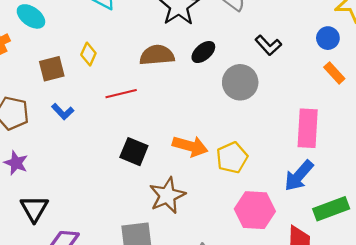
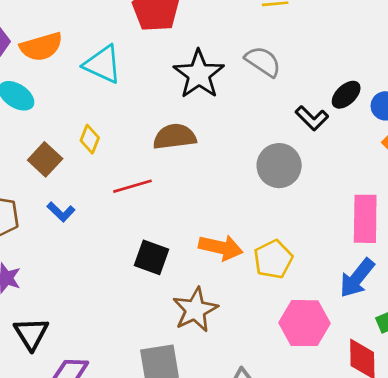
black ellipse: (203, 52) -> (346, 95), moved
brown square: (52, 69) -> (45, 159), turned -30

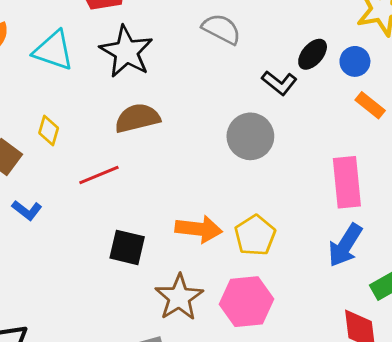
black star: (199, 74) -> (126, 52), moved
pink hexagon: (304, 323) -> (247, 302), moved

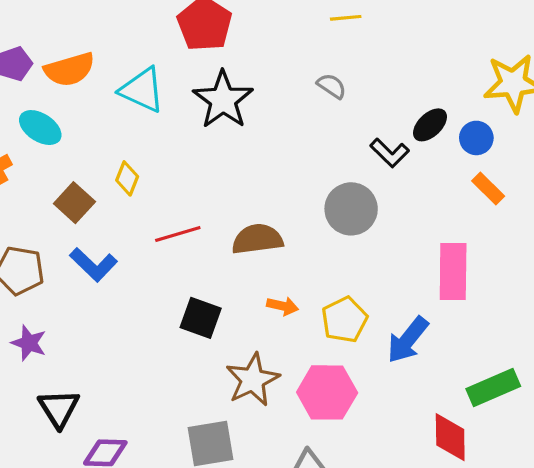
gray semicircle: (221, 29) -> (332, 86), size x0.7
brown semicircle: (137, 118) -> (257, 239), moved
blue L-shape: (27, 210) -> (93, 265), size x1.4
orange arrow: (199, 229) -> (283, 306), size x0.6
blue arrow: (345, 245) -> (408, 340), moved

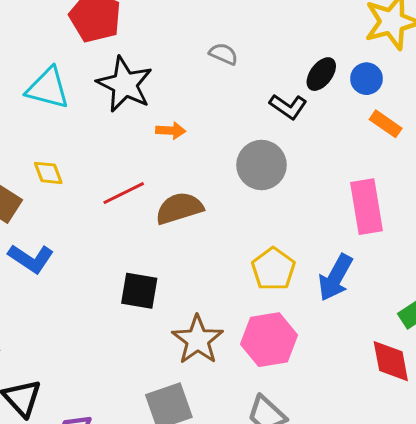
yellow diamond: (127, 178) -> (48, 173), turned -32
red line: (178, 234) -> (124, 193), moved
orange arrow: (283, 306) -> (171, 131), moved

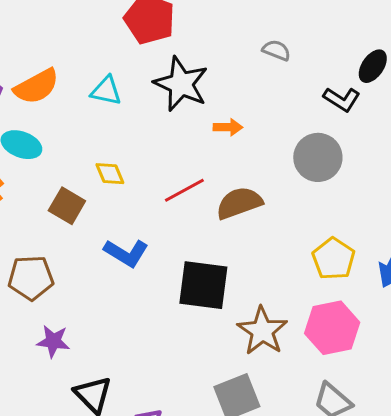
cyan triangle: (48, 88) -> (106, 91), size x0.7
blue L-shape: (31, 259) -> (126, 253), moved
black square: (139, 291) -> (203, 285), size x1.4

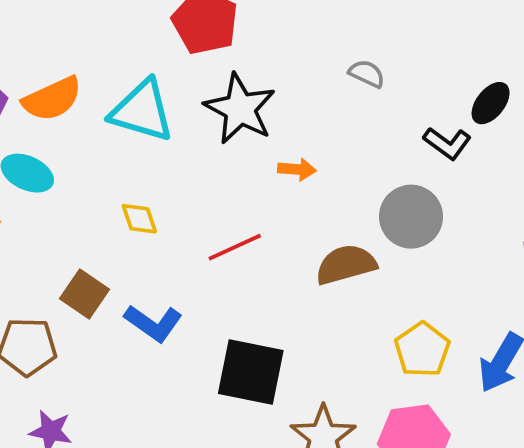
cyan triangle: (106, 91) -> (142, 111), size x1.6
brown semicircle: (239, 203) -> (346, 265), moved
brown square: (67, 206) -> (84, 294), moved

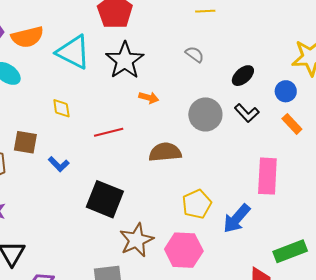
black ellipse: (491, 103) -> (243, 76), moved
black L-shape: (447, 143) -> (247, 113), moved
gray circle: (411, 217) -> (205, 114), moved
brown square: (84, 294) -> (25, 142), turned -35
blue L-shape: (153, 323) -> (59, 164), size x0.7

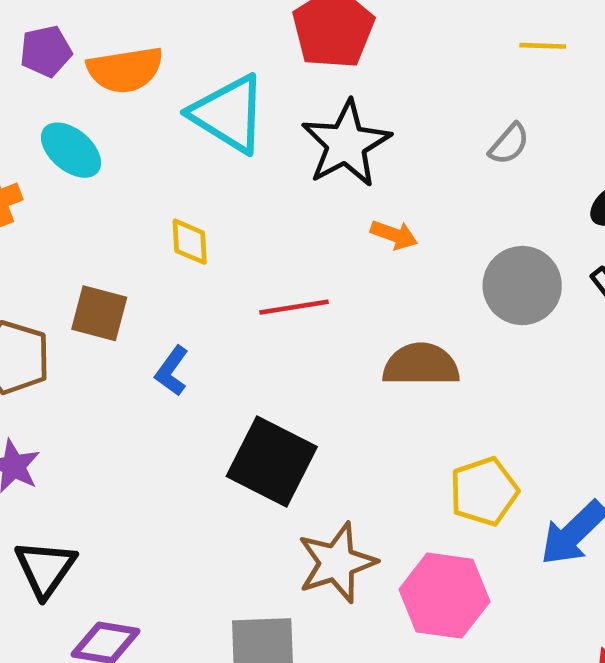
gray semicircle: (195, 54) -> (509, 144), turned 90
blue L-shape: (59, 164) -> (172, 371), turned 75

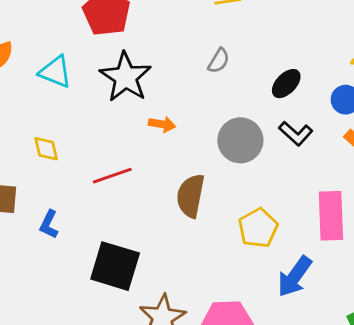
cyan triangle: (229, 114) -> (55, 72), size x0.7
brown semicircle: (421, 365) -> (191, 196), turned -69
yellow pentagon: (484, 491) -> (258, 228), moved

